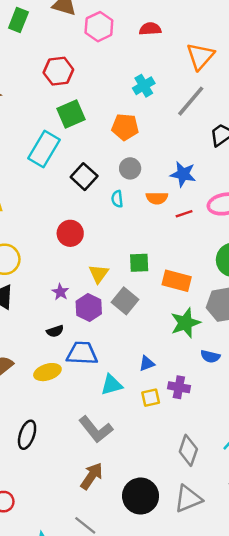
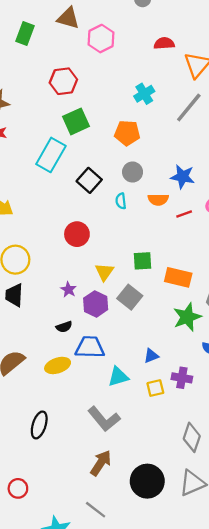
red semicircle: (150, 29) -> (164, 43), moved

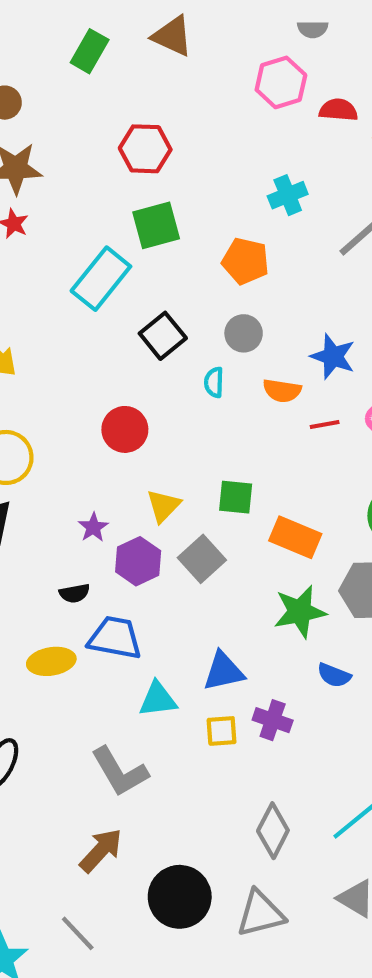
pink hexagon: (101, 39) -> (281, 82), moved
blue triangle: (151, 356) -> (223, 671), size x1.5

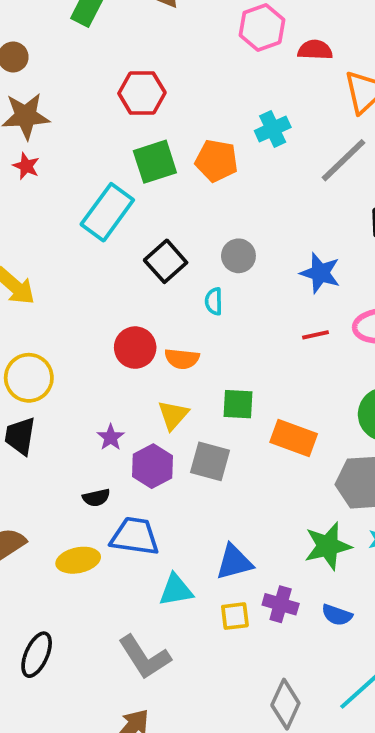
orange pentagon: (245, 261) -> (216, 161), moved
orange semicircle: (282, 391) -> (182, 359), moved
gray square: (202, 559) -> (210, 461), turned -30
green star: (300, 612) -> (328, 546), moved
blue semicircle: (334, 675) -> (337, 615), moved

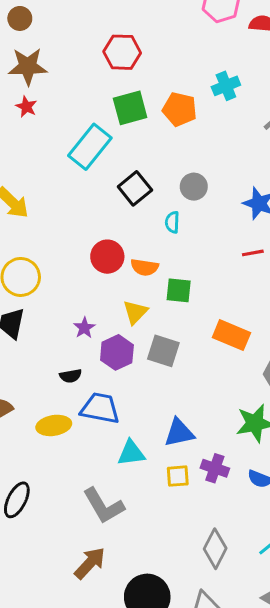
green square: (238, 404) -> (179, 290), moved

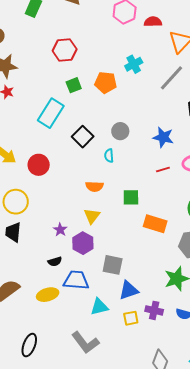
green square: (130, 108) -> (74, 85), size x0.7
red circle: (107, 257) -> (39, 165), moved
green square: (179, 290) -> (131, 197), moved
gray square: (163, 351) -> (113, 265), moved

